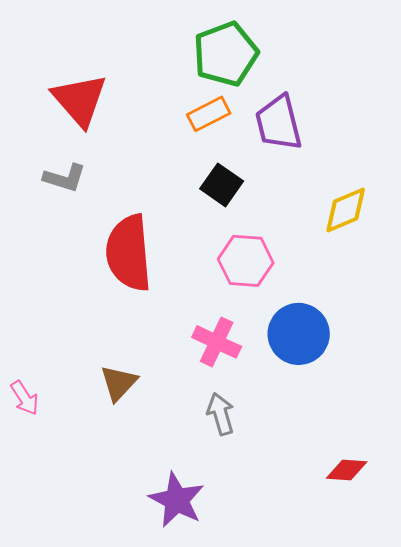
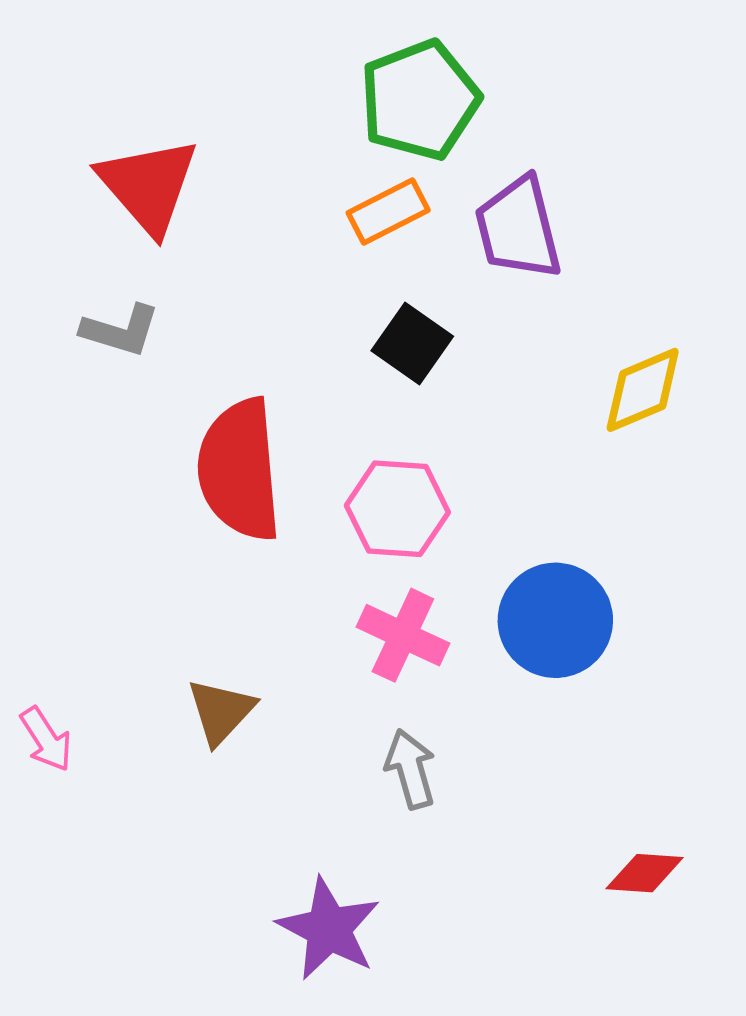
pink hexagon: (246, 261) -> (397, 509), moved

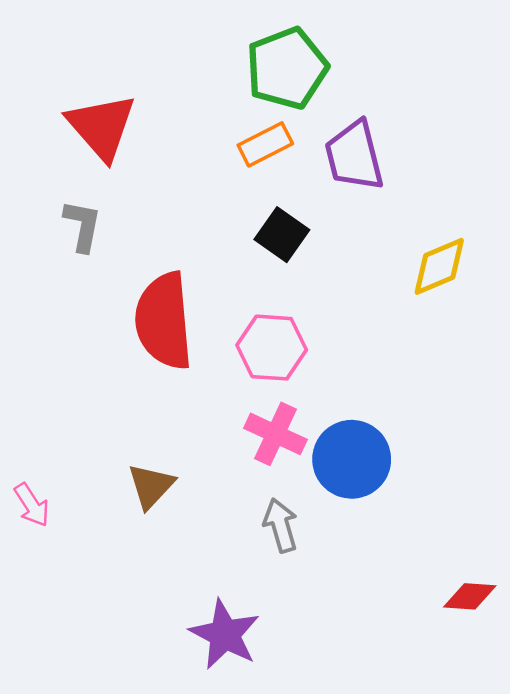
gray L-shape: (121, 330) -> (83, 226), turned -96
blue circle: (555, 620) -> (352, 459), moved
red diamond: (645, 873) -> (470, 596), moved

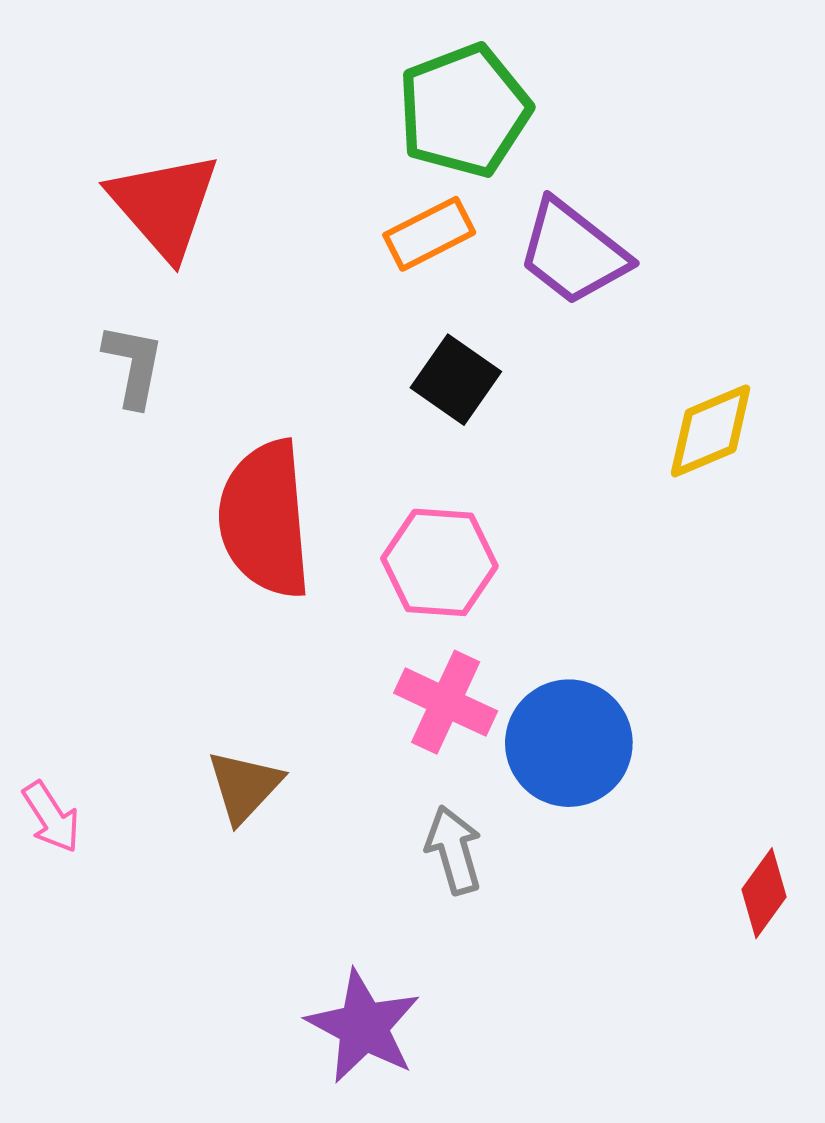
purple trapezoid: (354, 156) -> (573, 252), turned -38
red diamond: (470, 596) -> (764, 893), moved, turned -58

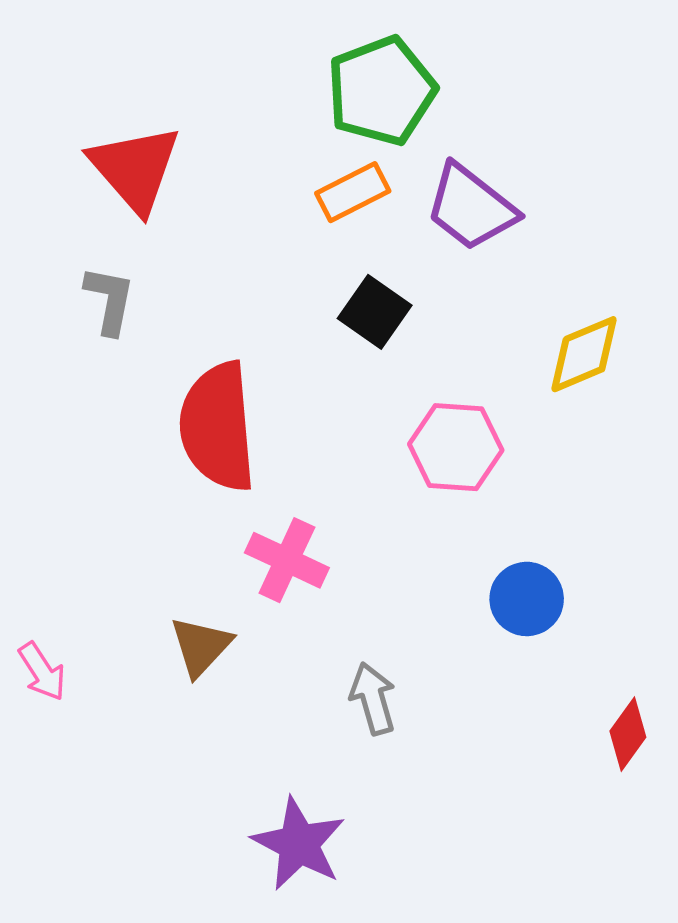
pink hexagon: (439, 562) -> (456, 447), moved
pink cross: (446, 702) -> (287, 560), moved
blue circle: (569, 743) -> (527, 599), moved, size x0.7

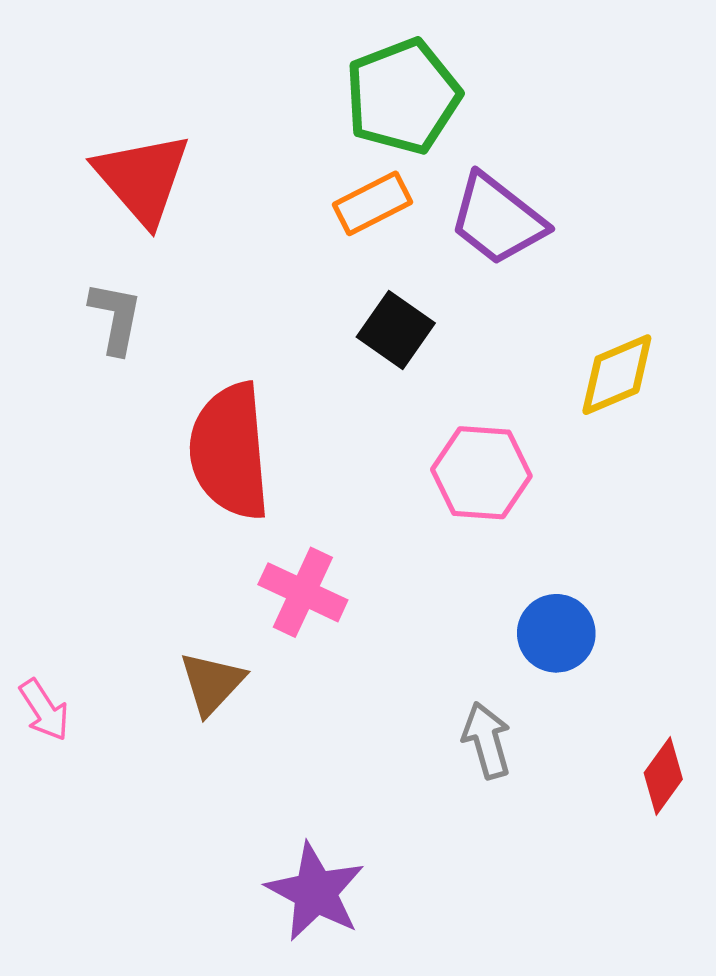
gray arrow: (373, 699) -> (487, 740), moved

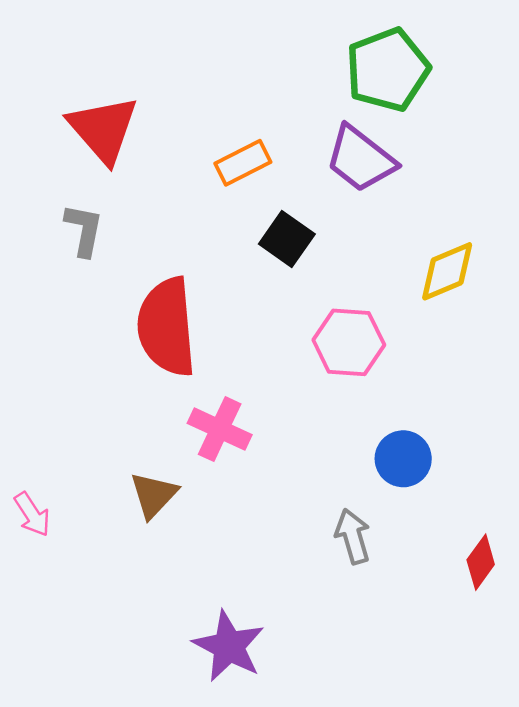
green pentagon: (403, 96) -> (388, 70), moved
orange rectangle: (373, 203) -> (243, 163), moved

